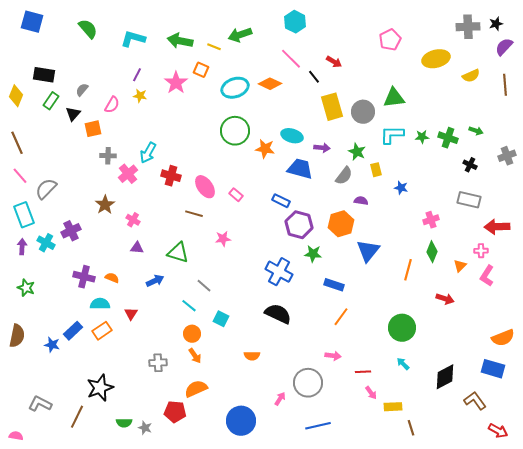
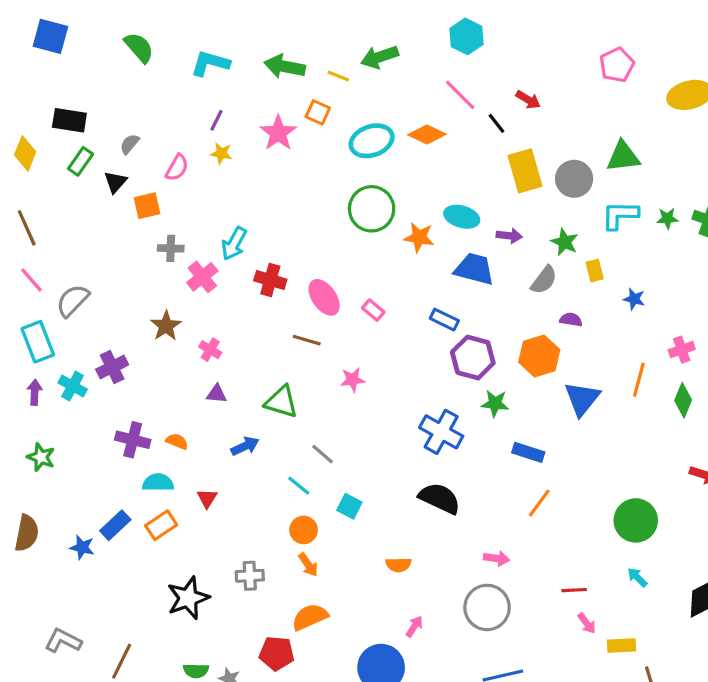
orange line: (408, 270) -> (639, 380), moved
pink arrow: (333, 356) -> (497, 558), moved
black star: (100, 388) -> (188, 598), moved
pink arrow: (280, 399) -> (414, 626), moved

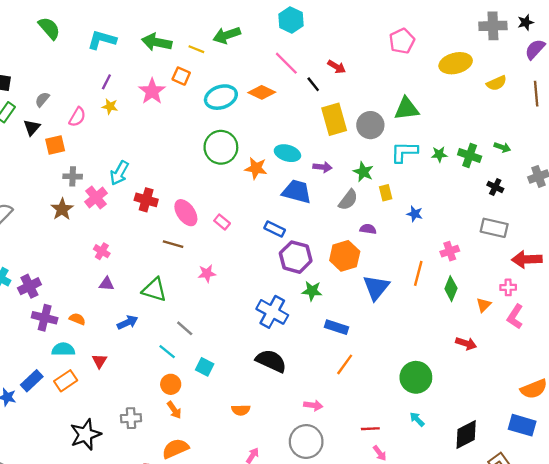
brown star: (166, 326) -> (62, 209), moved
purple cross: (112, 367) -> (29, 286), moved

